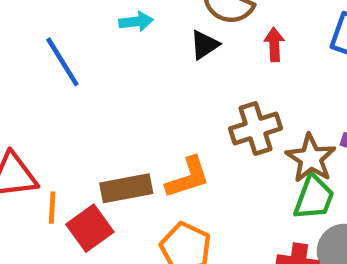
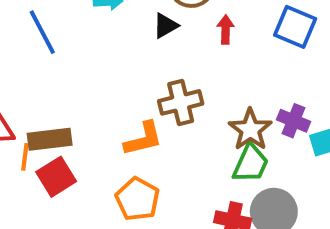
brown cross: (256, 129) -> (181, 102), moved
brown rectangle: (126, 188) -> (50, 139), moved

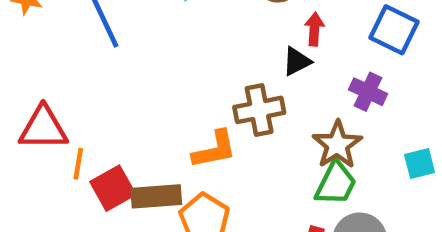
black triangle: (165, 26) -> (297, 61), moved
purple cross: (294, 121) -> (368, 92), moved
brown rectangle: (50, 139) -> (156, 196), moved

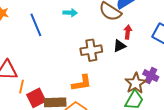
purple cross: (368, 92) -> (151, 76), moved
brown cross: (259, 110) -> (91, 50), moved

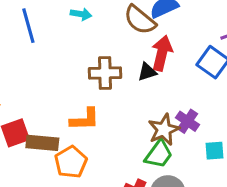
red arrow: (128, 32) -> (162, 53), size x1.6

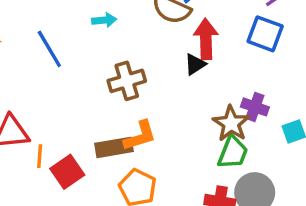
brown cross: (105, 73) -> (127, 81), moved
brown rectangle: (42, 143) -> (114, 147), moved

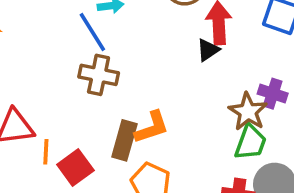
blue line: (49, 49) -> (92, 32), moved
brown cross: (127, 81) -> (99, 75), moved, turned 30
brown rectangle: (114, 147) -> (124, 140), turned -63

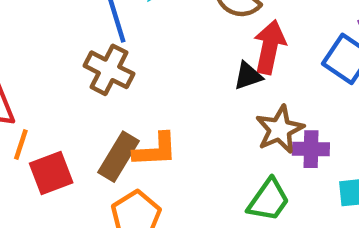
purple cross: (273, 94) -> (311, 149), turned -32
brown star: (248, 112) -> (280, 129), moved

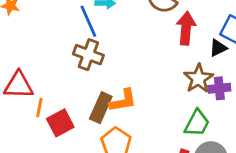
black triangle: (248, 76) -> (218, 48), moved

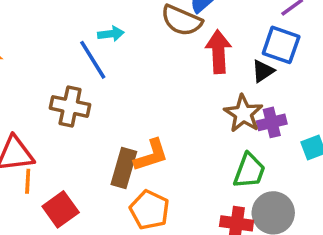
brown cross: (88, 55) -> (70, 106), moved
orange line: (39, 107) -> (28, 181), moved
red square: (60, 123) -> (61, 209), moved

